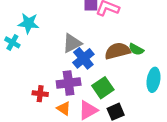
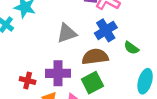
brown semicircle: (117, 51) -> (95, 57), moved
blue cross: (83, 58) -> (106, 30), moved

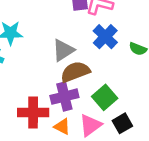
brown semicircle: (95, 57) -> (75, 72), moved
red cross: (28, 80) -> (33, 112), size x1.6

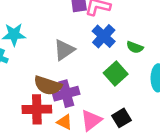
brown semicircle: (75, 72) -> (48, 86), moved, turned -140
green square: (105, 97) -> (116, 74), moved

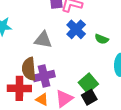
gray triangle: (64, 50) -> (43, 40), turned 42
green square: (116, 74) -> (88, 83), moved
brown semicircle: (48, 86) -> (29, 69), turned 65

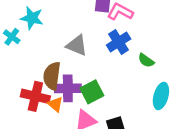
green square: (88, 83) -> (92, 92), moved
orange triangle: (42, 99) -> (55, 104), moved

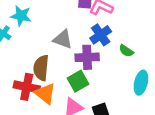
purple cross: (68, 88) -> (87, 57), moved
orange triangle: (55, 104) -> (45, 94), size x1.5

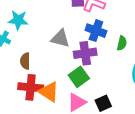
blue cross: (101, 35) -> (96, 31), turned -30
green semicircle: (126, 51) -> (122, 43), turned -104
brown semicircle: (41, 68) -> (25, 61), moved, size x0.7

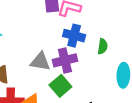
gray triangle: (60, 38) -> (40, 61), moved

